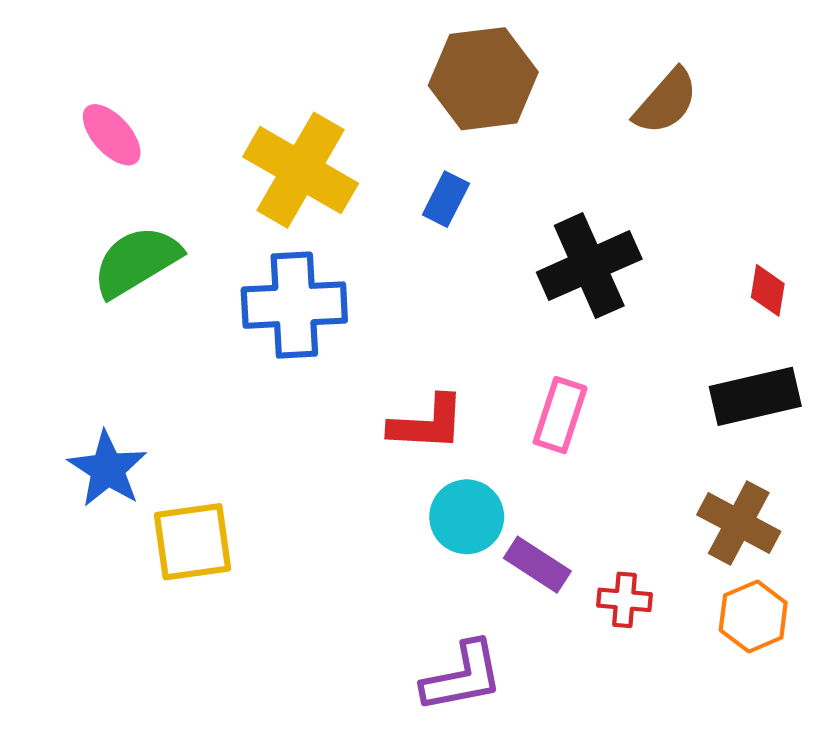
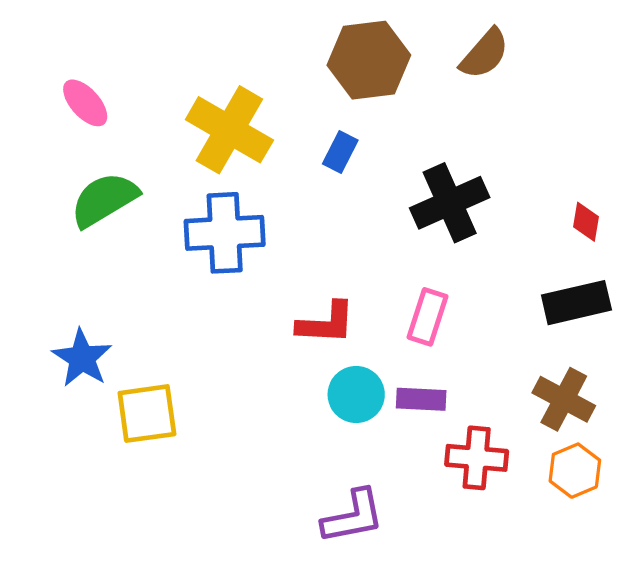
brown semicircle: (666, 102) -> (485, 54), moved
purple rectangle: (537, 565) -> (421, 399), moved, turned -30
red cross: (624, 600) -> (477, 458), size x1.5

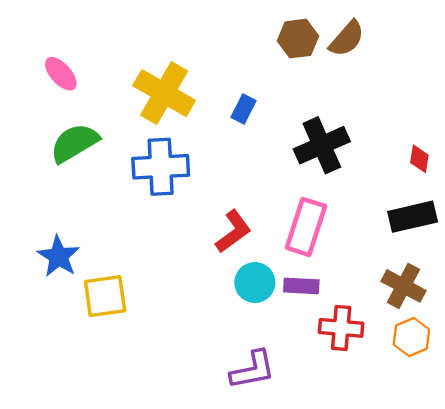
brown hexagon: (369, 60) -> (298, 39), moved, size x0.7
pink rectangle: (427, 317) -> (306, 227), size x1.4
red L-shape: (326, 323) -> (233, 231), turned -39

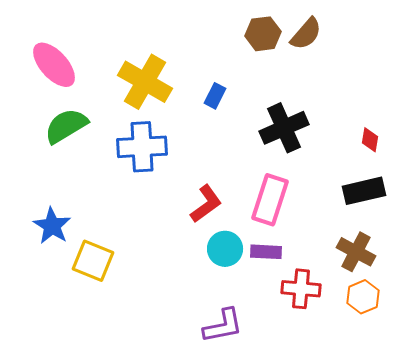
pink ellipse: (61, 74) -> (54, 65), size x1.5
yellow square: (105, 296) -> (93, 261), turned 30

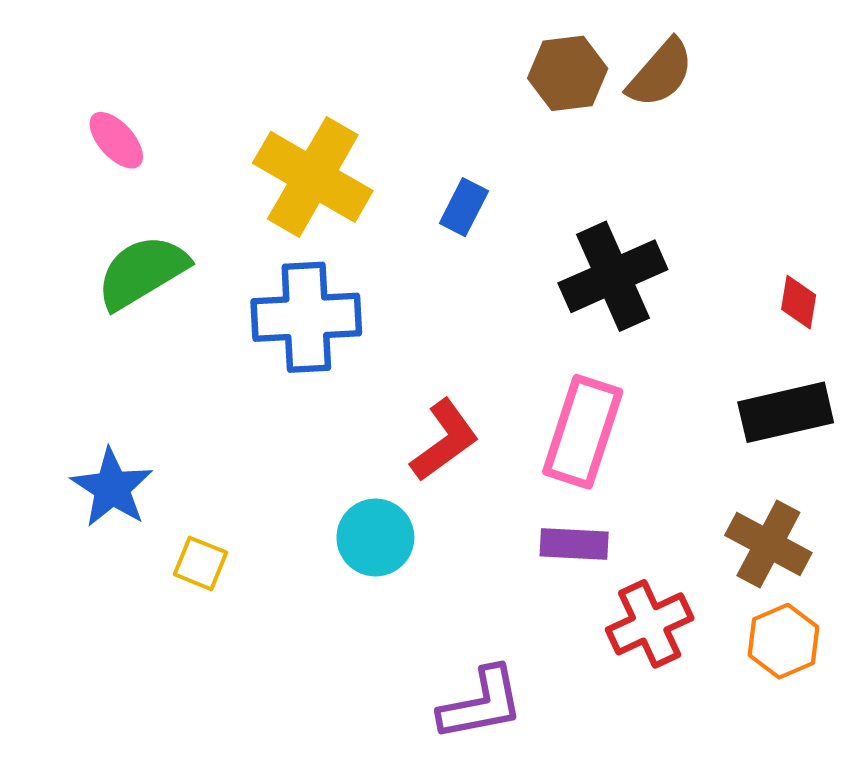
pink ellipse: (54, 65) -> (116, 140), size x0.6
cyan circle: (225, 249) -> (375, 538), moved
yellow square: (93, 261) -> (201, 563), size x0.6
red cross: (301, 289) -> (650, 624), turned -30

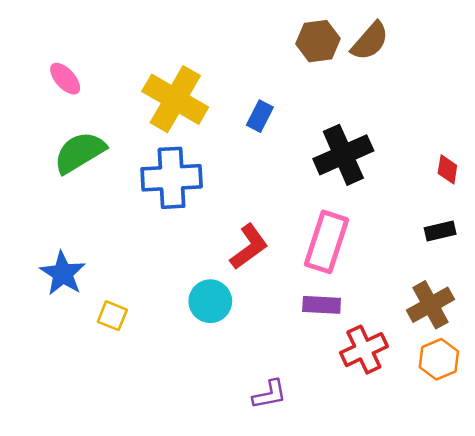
black rectangle: (786, 412) -> (440, 231), size x0.6
brown cross: (768, 544) -> (430, 305), turned 33
purple L-shape: (481, 704) -> (270, 394), size x0.7

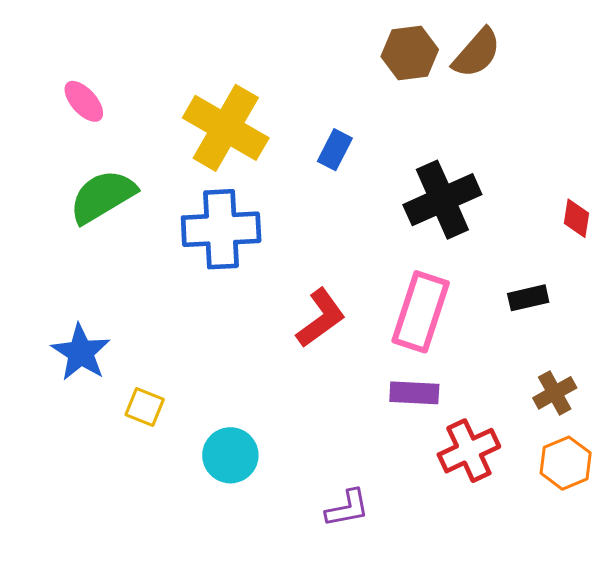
black rectangle: (440, 231) -> (528, 298), moved
cyan circle: (210, 301) -> (230, 455), moved
brown cross: (430, 305) -> (555, 393), size x0.7

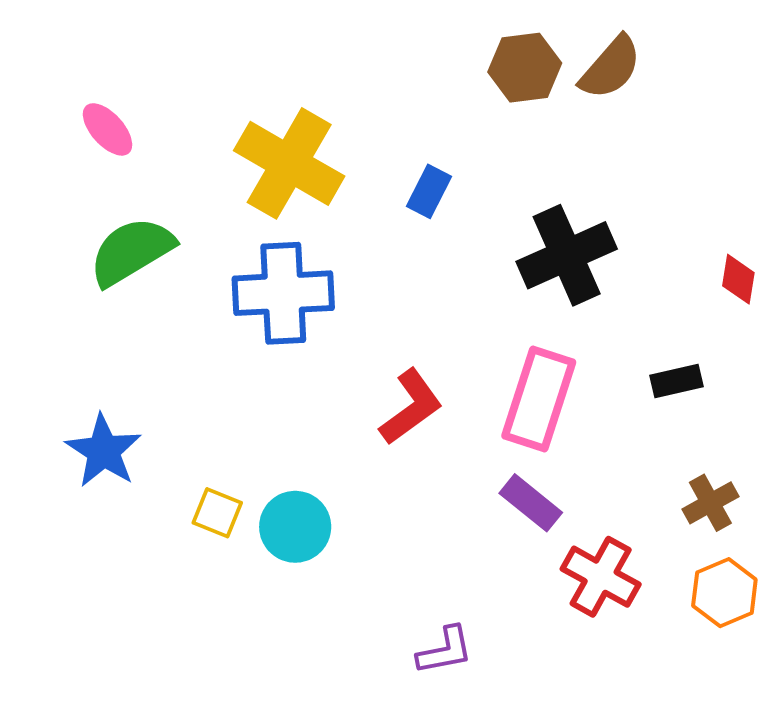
purple rectangle: (414, 393) -> (531, 503), turned 36
yellow square: (145, 407) -> (217, 513), moved
red cross: (469, 451) -> (601, 577), turned -36
cyan circle: (230, 455) -> (295, 527), moved

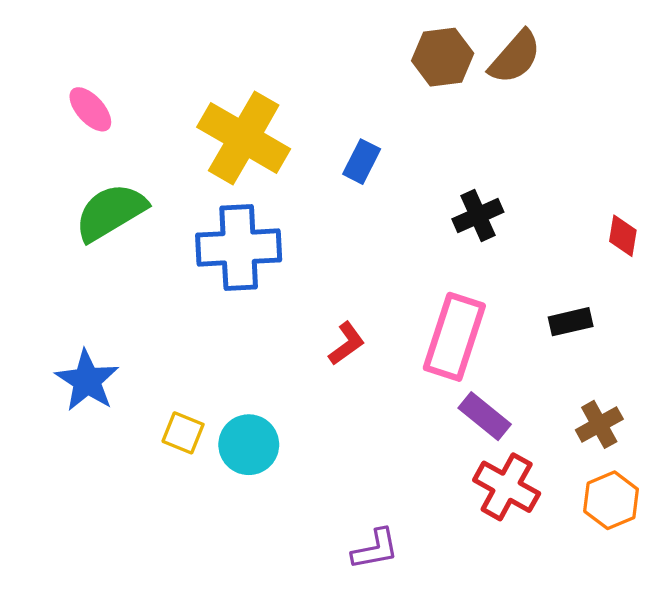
black cross: (567, 255) -> (478, 215), size x0.6
red L-shape: (411, 407) -> (347, 344), size x0.7
purple rectangle: (531, 503) -> (485, 416), moved

